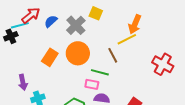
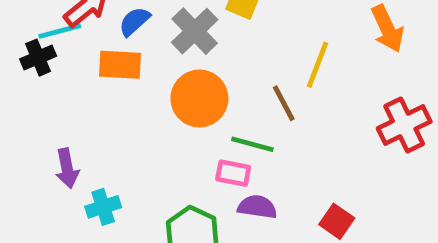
orange arrow: (135, 24) -> (387, 29), moved, turned -48
yellow line: (127, 39) -> (317, 65), turned -42
orange rectangle: (50, 57) -> (120, 65), moved, turned 60
red cross: (163, 64) -> (404, 125), turned 35

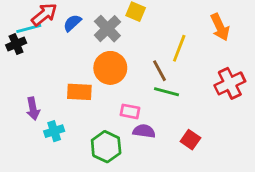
orange rectangle: (120, 65) -> (79, 92), moved
green line: (252, 144) -> (167, 92), moved

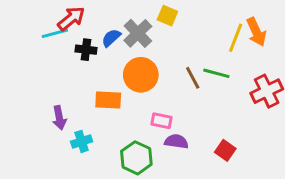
blue semicircle: (72, 23) -> (111, 38), moved
black cross: (16, 44) -> (86, 50), moved, turned 30
yellow line: (179, 48) -> (236, 38), moved
green line: (167, 92) -> (216, 73), moved

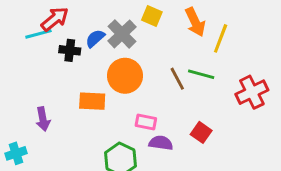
orange arrow: (256, 32) -> (195, 22), moved
cyan cross: (82, 141) -> (16, 153), moved
red square: (225, 150) -> (201, 132), moved

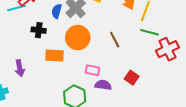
blue semicircle: (95, 38) -> (57, 11), turned -32
black cross: (70, 50) -> (39, 30), moved
green line: (201, 74) -> (150, 32), moved

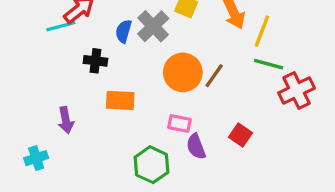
orange circle: (78, 38) -> (183, 72), moved
brown line: (115, 40) -> (214, 76), turned 63
purple semicircle: (103, 85) -> (196, 147), turned -119

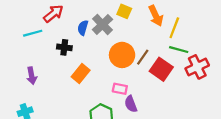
cyan line: (61, 26) -> (33, 33), moved
orange rectangle: (120, 100) -> (81, 74), turned -54
purple arrow: (66, 120) -> (32, 76), moved
red square: (240, 135) -> (161, 69), moved, size x1.5

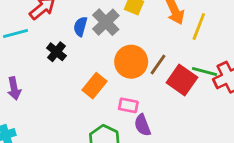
black cross: (64, 47) -> (56, 52), turned 32
green line: (179, 50) -> (204, 72), moved
orange rectangle: (81, 74) -> (94, 86), moved

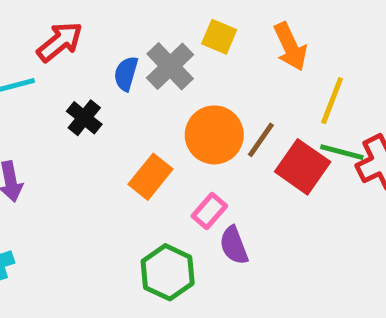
yellow line: (199, 26) -> (332, 101), moved
pink rectangle: (128, 105) -> (209, 211), turned -60

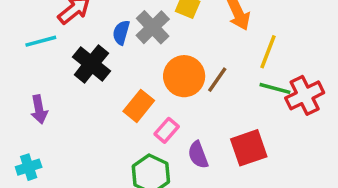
black cross: (84, 118) -> (91, 64), size x1.5
red square: (303, 167) -> (249, 148), moved, turned 36
pink rectangle: (209, 211) -> (167, 130), moved

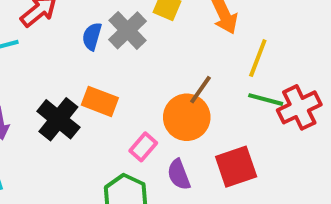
black cross: (91, 64) -> (58, 119), moved
orange circle: (184, 76) -> (187, 117), moved
orange rectangle: (139, 106) -> (100, 101), moved, turned 72

